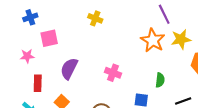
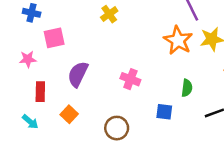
blue cross: (30, 17) -> (32, 13), turned 32
yellow cross: (95, 18) -> (109, 14), turned 32

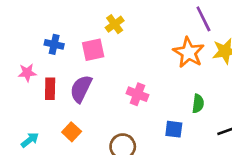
blue cross: (32, 13) -> (54, 44), moved
pink square: (54, 38) -> (93, 50), moved
red rectangle: (40, 92) -> (50, 89), moved
cyan arrow: (30, 122) -> (30, 140), turned -78

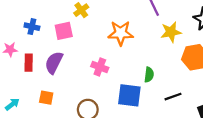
orange star: (189, 52) -> (121, 33), moved, turned -30
blue square: (174, 129) -> (129, 95), size x1.6
orange square: (72, 132) -> (46, 98), turned -32

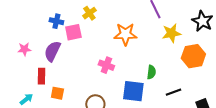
blue cross: (32, 27) -> (56, 21), moved
red rectangle: (29, 63) -> (41, 76), moved
purple semicircle: (54, 63) -> (52, 51), moved

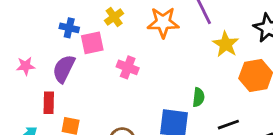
yellow star: (171, 33) -> (226, 44), turned -30
orange star: (125, 34) -> (163, 22), moved
pink cross: (106, 65) -> (128, 67), moved

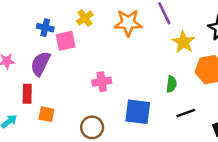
pink cross: (128, 67) -> (102, 82), moved, turned -30
green semicircle: (198, 97) -> (171, 84), moved

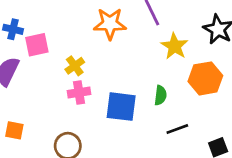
yellow cross: (85, 18) -> (75, 66), moved
blue square: (138, 112) -> (121, 107), moved

